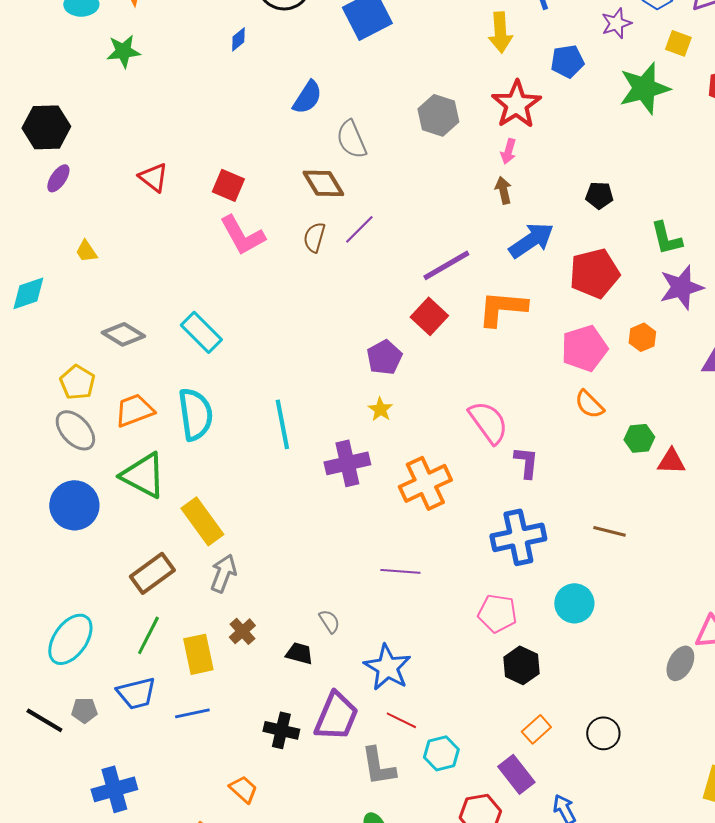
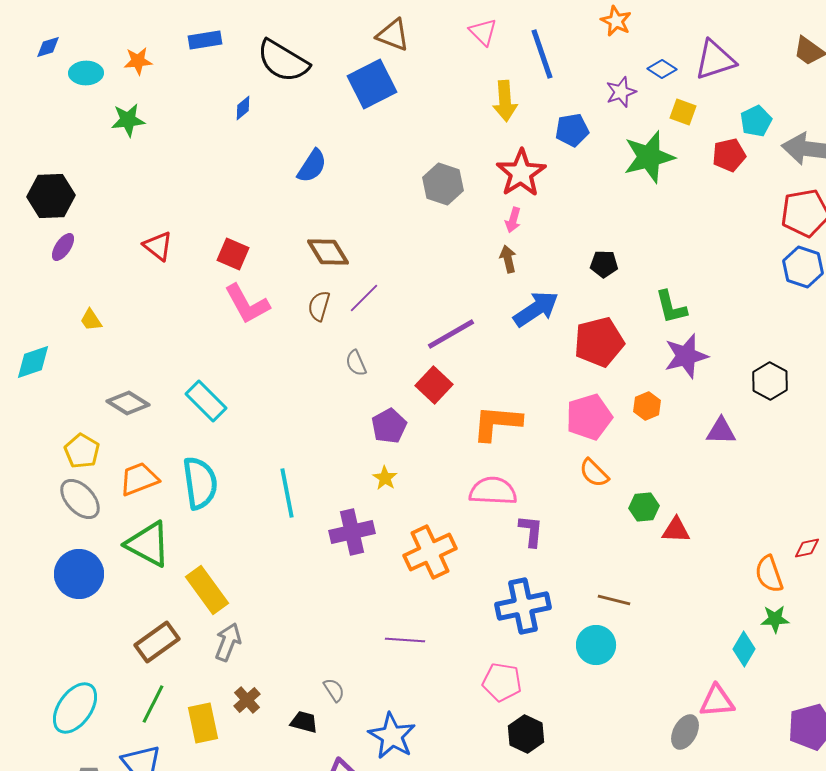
gray semicircle: (351, 139) -> (356, 363), moved, size x0.7
orange L-shape: (502, 308) -> (497, 423), moved
pink semicircle: (488, 422) -> (493, 491), turned -51
cyan circle: (574, 603) -> (596, 645), moved

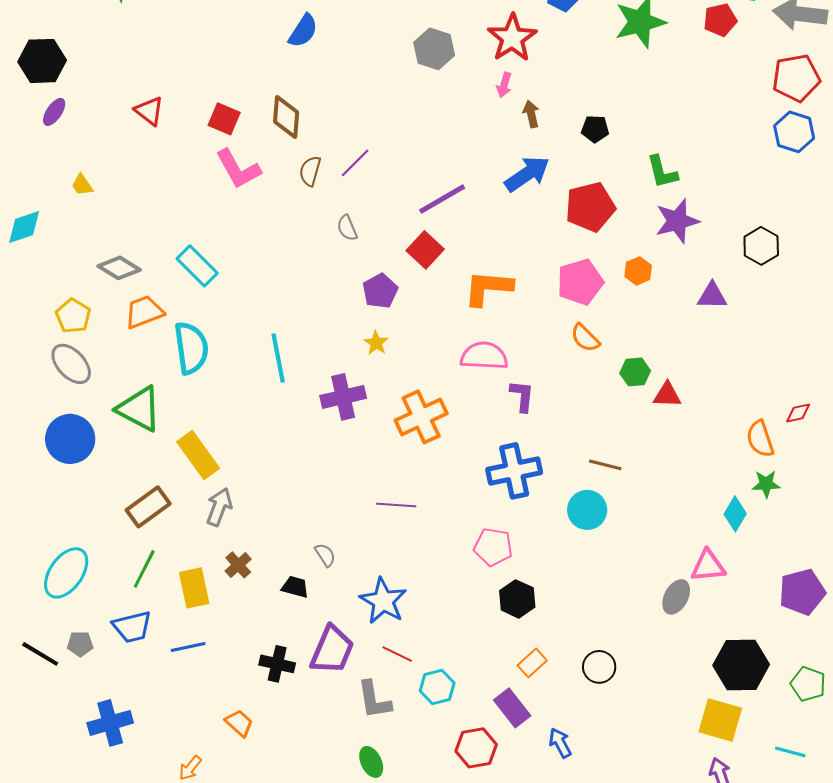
brown diamond: (328, 252) -> (286, 117), moved, turned 36
brown arrow: (508, 259) -> (531, 114), moved
orange trapezoid: (139, 479) -> (144, 312), moved

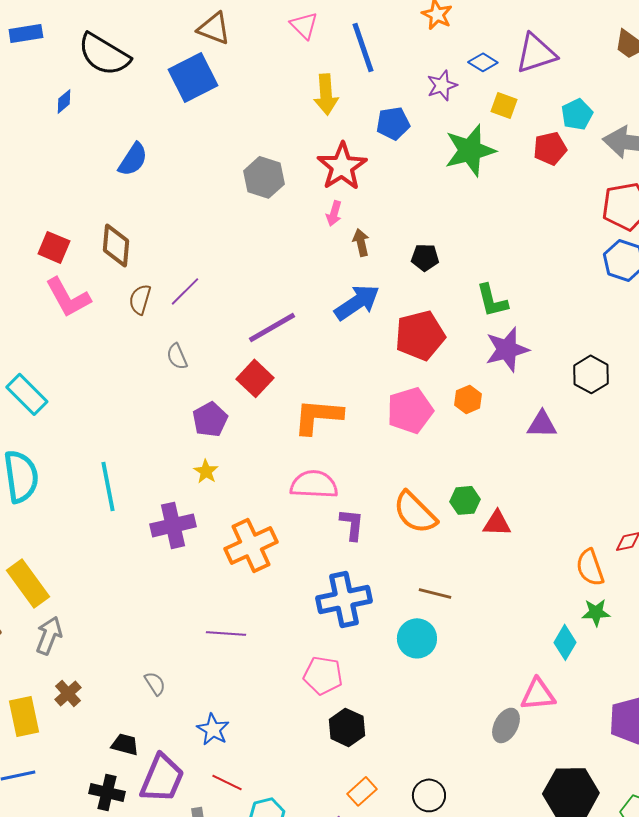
orange semicircle: (585, 338) -> (415, 512), moved, size x1.5
black trapezoid: (295, 587) -> (125, 744), moved
blue star: (383, 601) -> (213, 729), size x0.7

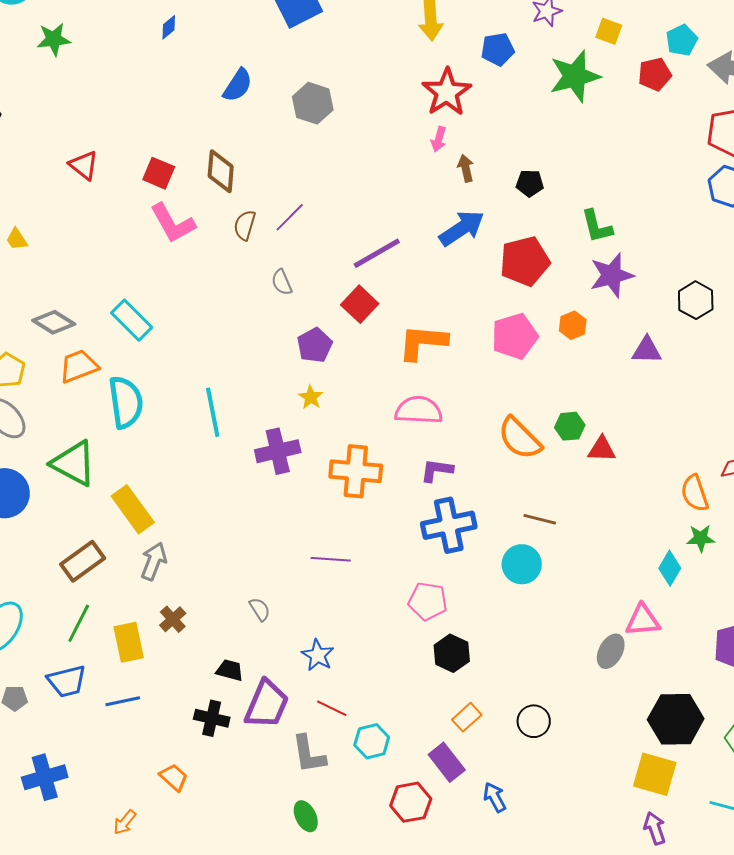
gray hexagon: (264, 177) -> (313, 103), moved
purple L-shape: (352, 524) -> (437, 470), moved, turned -88
orange cross: (251, 545) -> (356, 471), turned 30

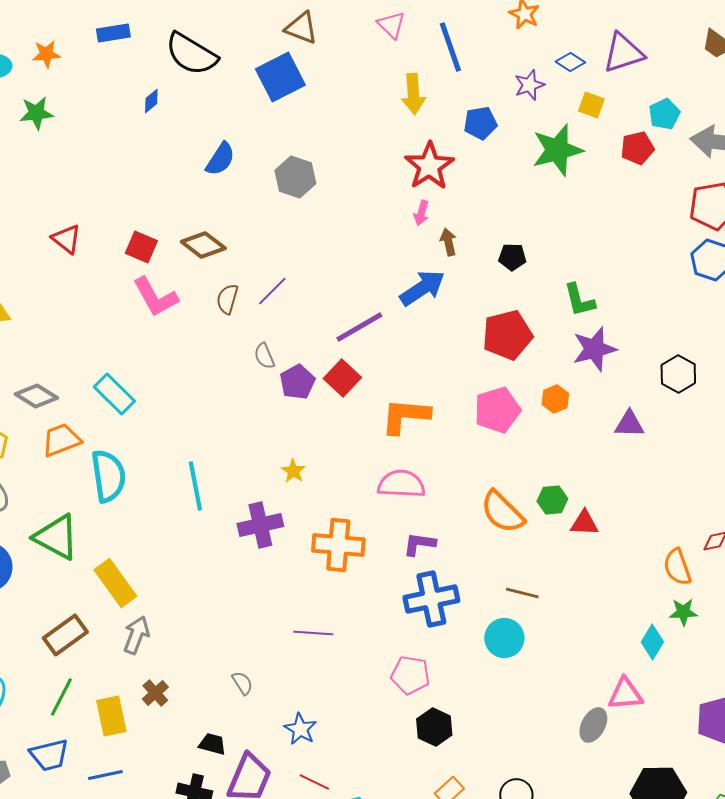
brown diamond: (221, 171) -> (203, 245), turned -57
blue arrow: (462, 228) -> (422, 288), moved
purple pentagon: (315, 345) -> (297, 382), moved

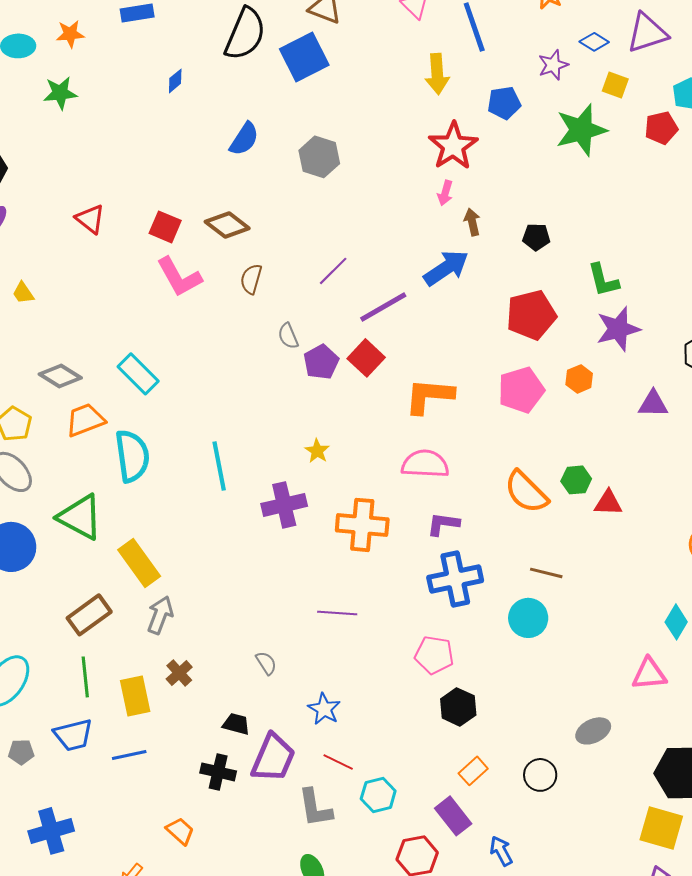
black semicircle: (191, 54) -> (245, 34), moved, turned -98
purple line: (272, 291) -> (333, 271), moved
green line: (61, 697) -> (85, 677), turned -33
gray ellipse: (593, 725) -> (593, 731), moved, turned 36

